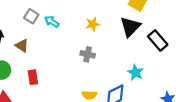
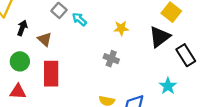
cyan star: (136, 73) -> (168, 86), moved
red rectangle: (33, 77) -> (51, 74), size x1.6

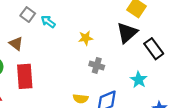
yellow star: (121, 28) -> (86, 38), moved
gray cross: (111, 59) -> (97, 65), moved

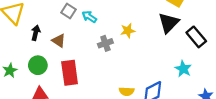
gray cross: (97, 65) -> (105, 43), moved, turned -32

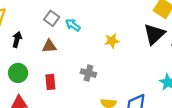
brown triangle: (59, 41) -> (49, 46), moved, turned -40
gray cross: (105, 43) -> (88, 73), moved, turned 32
red rectangle: (70, 73) -> (50, 82), size x0.6

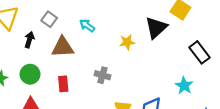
gray square: (52, 18) -> (49, 19), moved
black triangle: (154, 34) -> (156, 28), moved
brown triangle: (49, 46) -> (63, 47), size x1.5

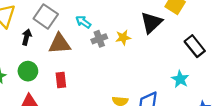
gray square: (49, 19) -> (46, 16), size x1.5
gray cross: (102, 75) -> (99, 39), moved, turned -35

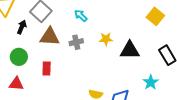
cyan arrow: (83, 22) -> (81, 16), moved
black triangle: (151, 23) -> (130, 50), moved, turned 35
gray cross: (99, 39) -> (76, 42), moved

